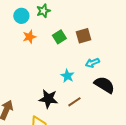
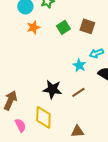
brown square: (83, 36) -> (87, 26), turned 35
cyan star: (67, 76) -> (79, 65), moved

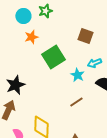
green square: (63, 27) -> (53, 57), moved, size x1.6
black star: (52, 89) -> (15, 85), moved, turned -30

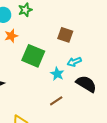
green square: (53, 57) -> (33, 56), turned -35

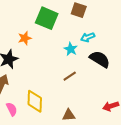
orange star: (11, 36) -> (25, 38), moved
green square: (33, 56) -> (47, 18), moved

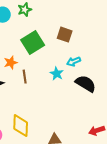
green square: (47, 18) -> (33, 43), turned 35
brown line: (70, 76) -> (25, 77), moved, turned -64

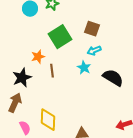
cyan arrow: (74, 62) -> (94, 51), moved

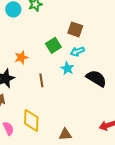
green square: (60, 37) -> (53, 45), moved, size x0.7
brown line: (52, 71) -> (41, 80), moved

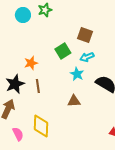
brown line: (41, 80) -> (38, 86), moved
brown triangle: (65, 134) -> (74, 101), moved

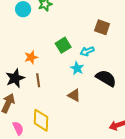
brown square: (85, 35) -> (102, 27), moved
brown triangle: (74, 101) -> (74, 95), turned 32

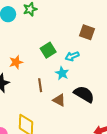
black semicircle: (106, 78) -> (84, 94), moved
brown line: (38, 80) -> (40, 85), moved

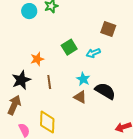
cyan star: (62, 73) -> (83, 79), moved
brown line: (40, 85) -> (49, 82), moved

